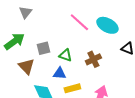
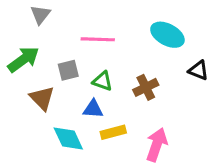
pink line: (79, 22) -> (98, 39), moved, turned -40

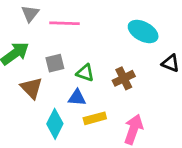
pink line: (98, 39) -> (65, 23), moved
cyan diamond: (68, 138) -> (55, 124), turned 52

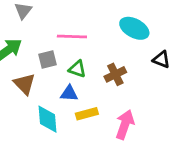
pink line: (65, 23) -> (72, 36), moved
cyan diamond: (55, 124) -> (48, 119), turned -32

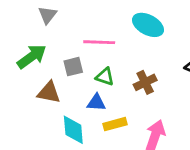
cyan ellipse: (134, 28) -> (148, 25), moved
brown triangle: (24, 84) -> (49, 92), turned -35

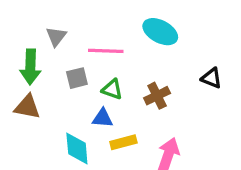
gray triangle: (47, 15) -> (56, 36), moved
green arrow: (32, 57) -> (30, 67), turned 128
brown triangle: (49, 92) -> (27, 107), moved

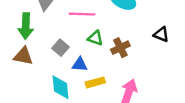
gray square: (77, 78) -> (60, 48), moved, turned -35
green triangle: (112, 89) -> (95, 38), moved

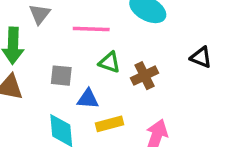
gray square: (60, 48) -> (61, 76), turned -35

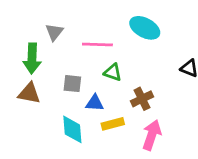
brown cross: (144, 76) -> (142, 99), moved

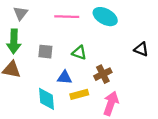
gray triangle: (54, 32) -> (21, 13), moved
pink line: (97, 45) -> (67, 17), moved
gray square: (72, 84) -> (45, 52), moved

